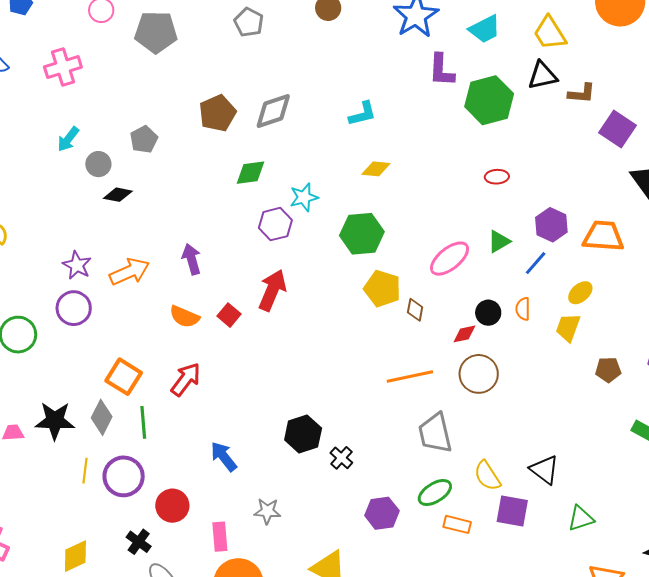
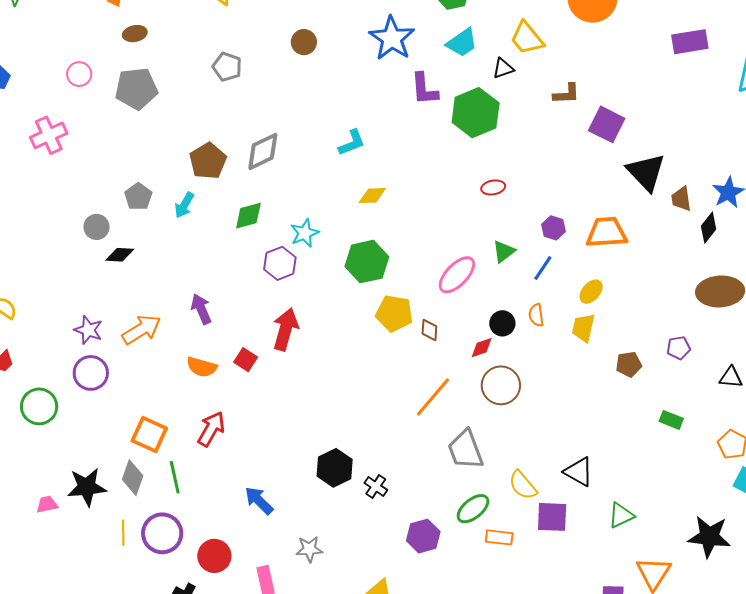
black triangle: (543, 76) -> (503, 68), moved, size x0.7
cyan arrow: (68, 139) -> (184, 205), moved
purple hexagon: (551, 225) -> (554, 228), size x0.7
orange line: (410, 377) -> (433, 397), turned -30

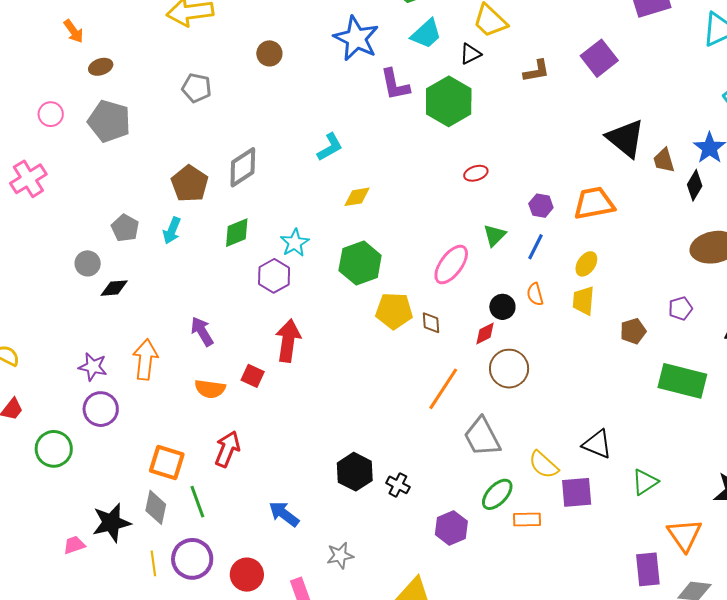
gray pentagon: (136, 89) -> (109, 121), turned 30
purple square: (607, 124) -> (599, 58), moved, turned 33
orange arrow: (141, 330) -> (145, 359), turned -45
green rectangle: (671, 420) -> (682, 381), size x2.0

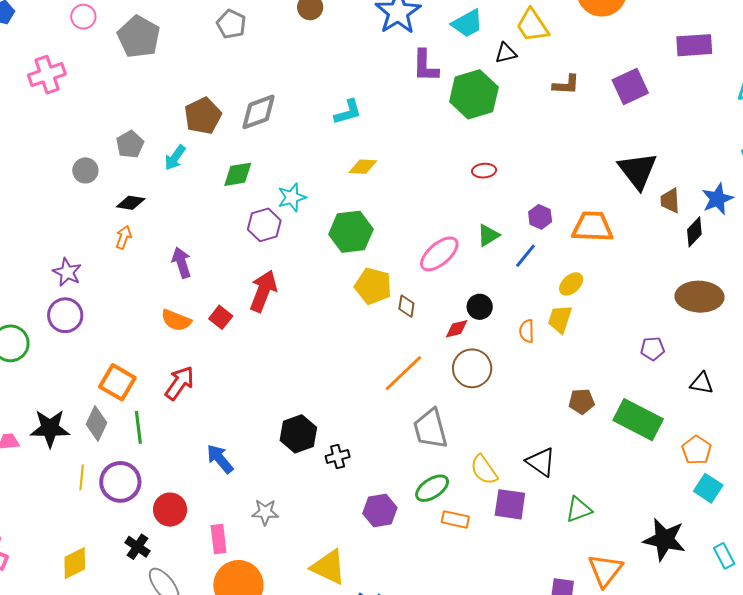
black diamond: (114, 288) -> (131, 203), moved
orange semicircle: (535, 294) -> (527, 331), moved
brown pentagon: (633, 331) -> (582, 401), moved
orange arrow: (145, 359) -> (124, 237), moved, size x0.6
black cross: (398, 485) -> (338, 456), turned 35

